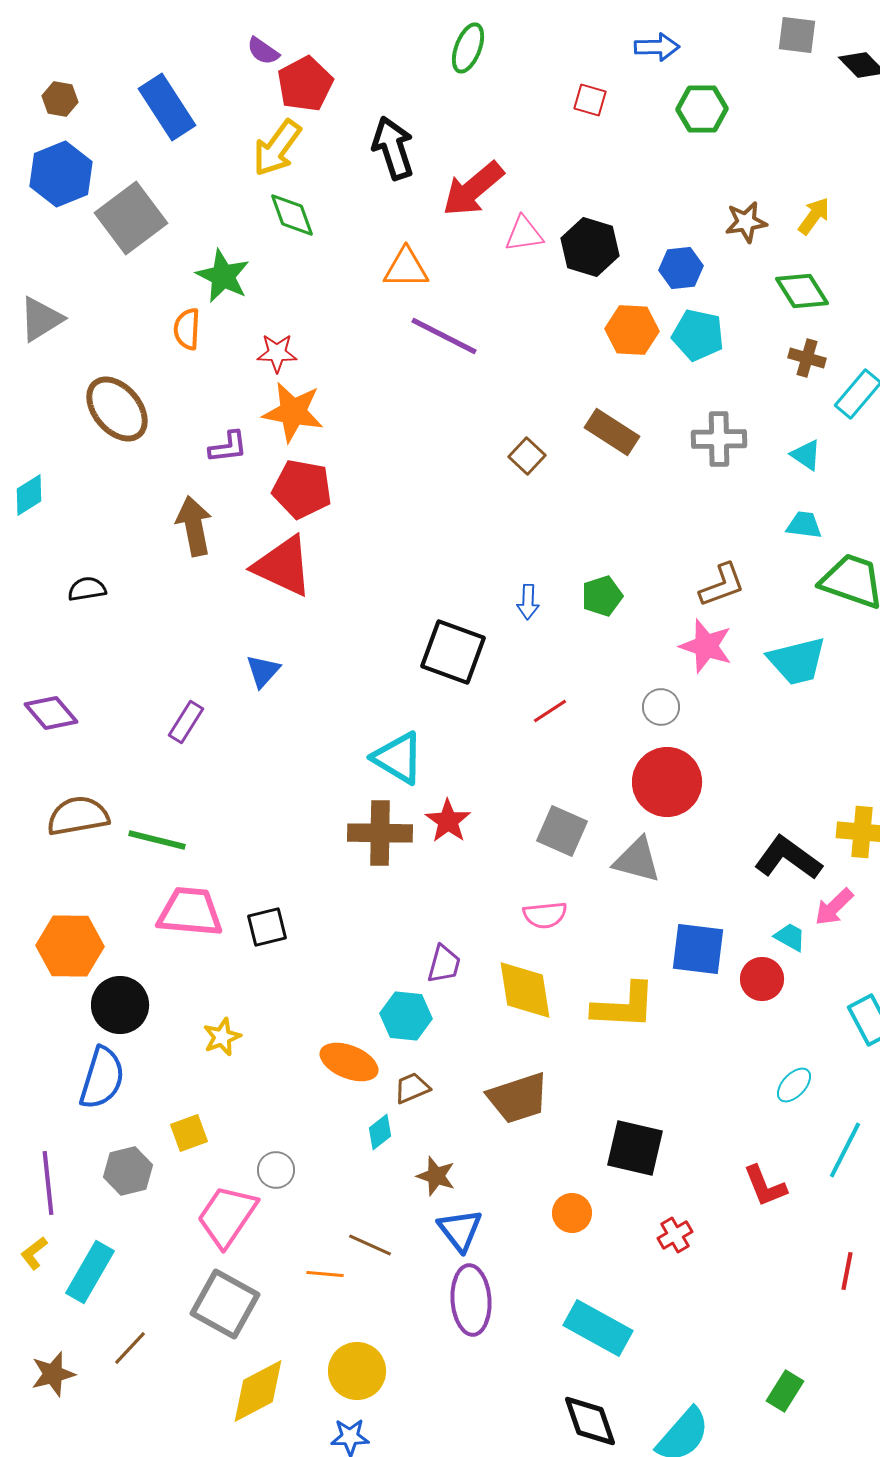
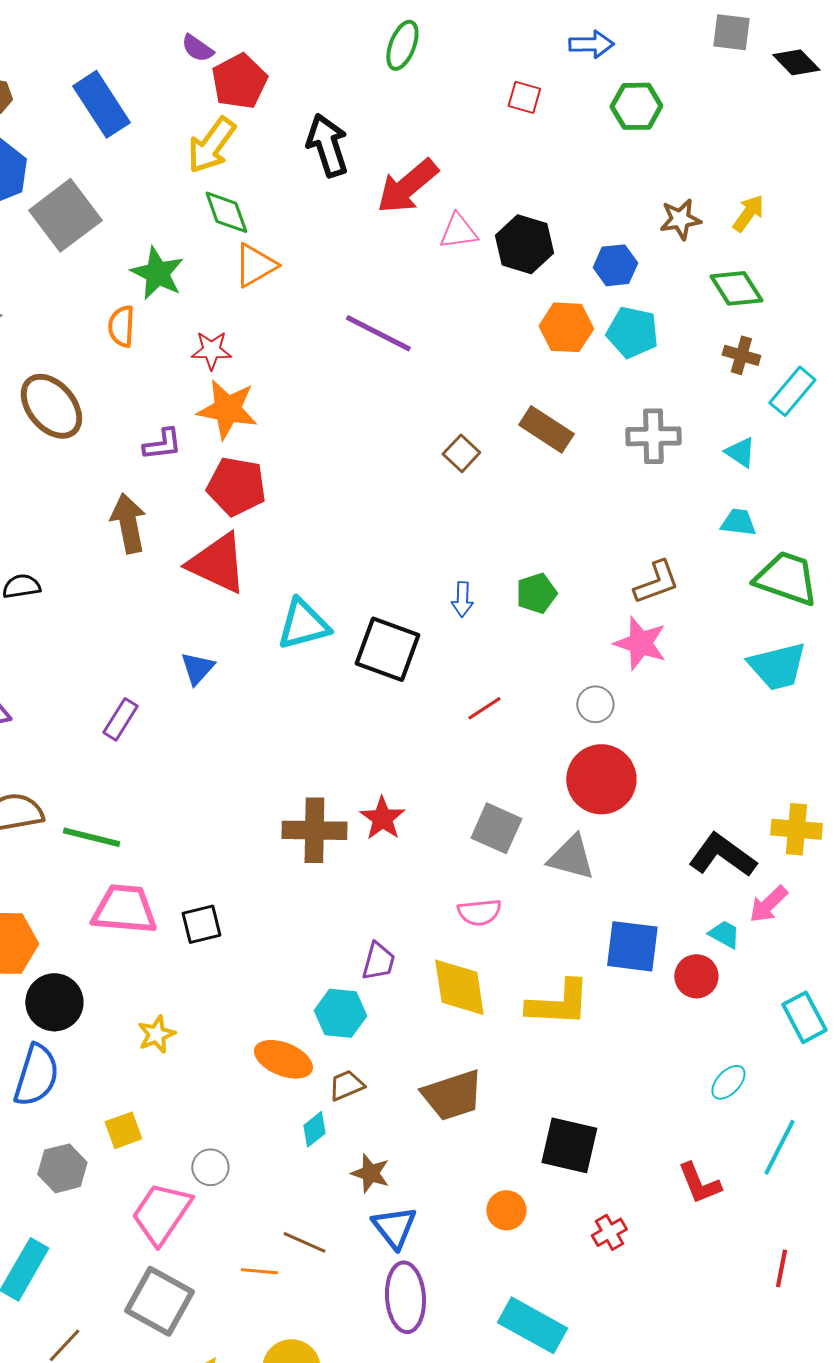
orange triangle: (406, 268) -> (255, 265), moved, turned -30
cyan trapezoid: (797, 661) -> (777, 666), moved
cyan triangle: (398, 758) -> (303, 624), moved, turned -46

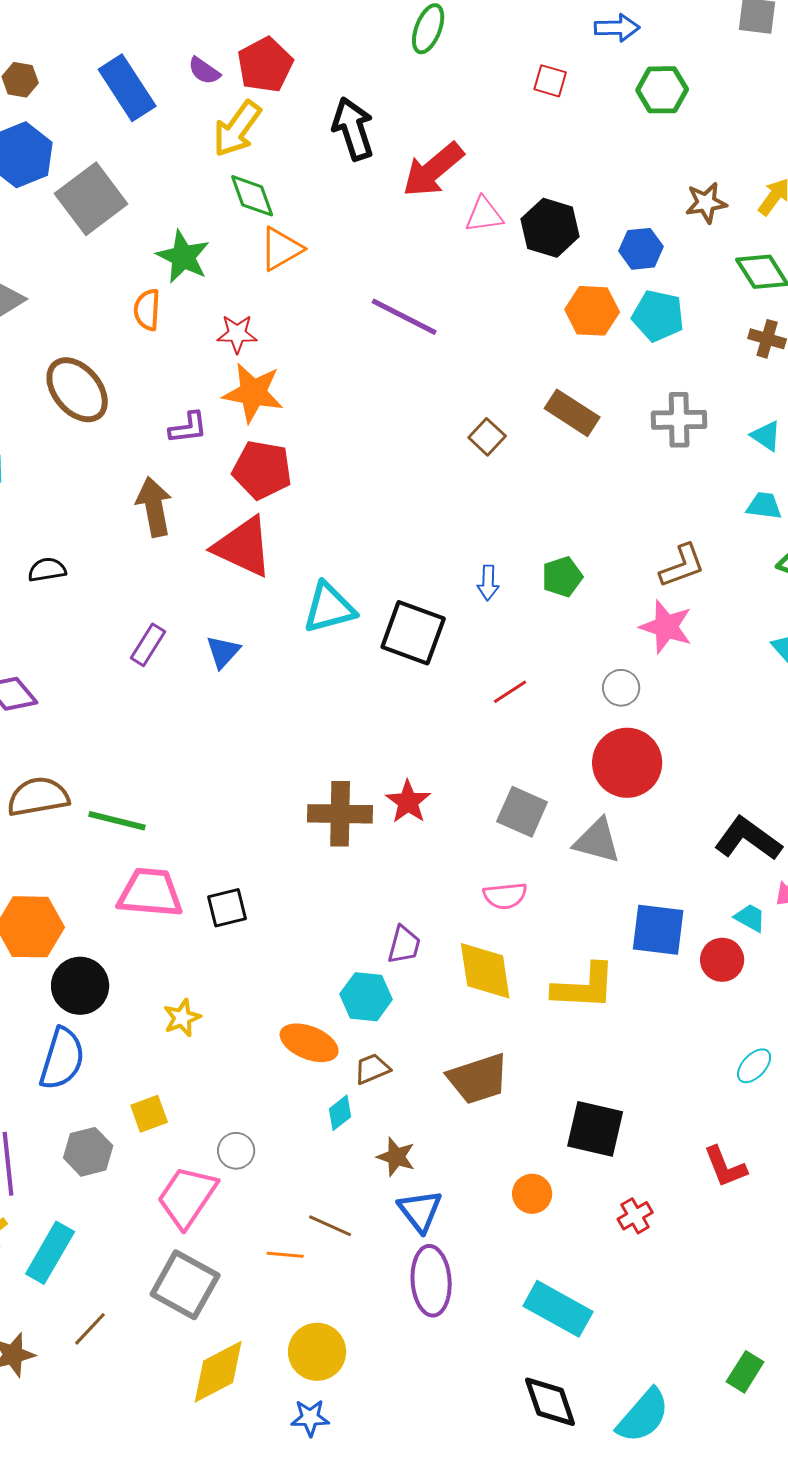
purple semicircle: (197, 48) -> (204, 71), moved
purple rectangle: (120, 719) -> (148, 645), moved

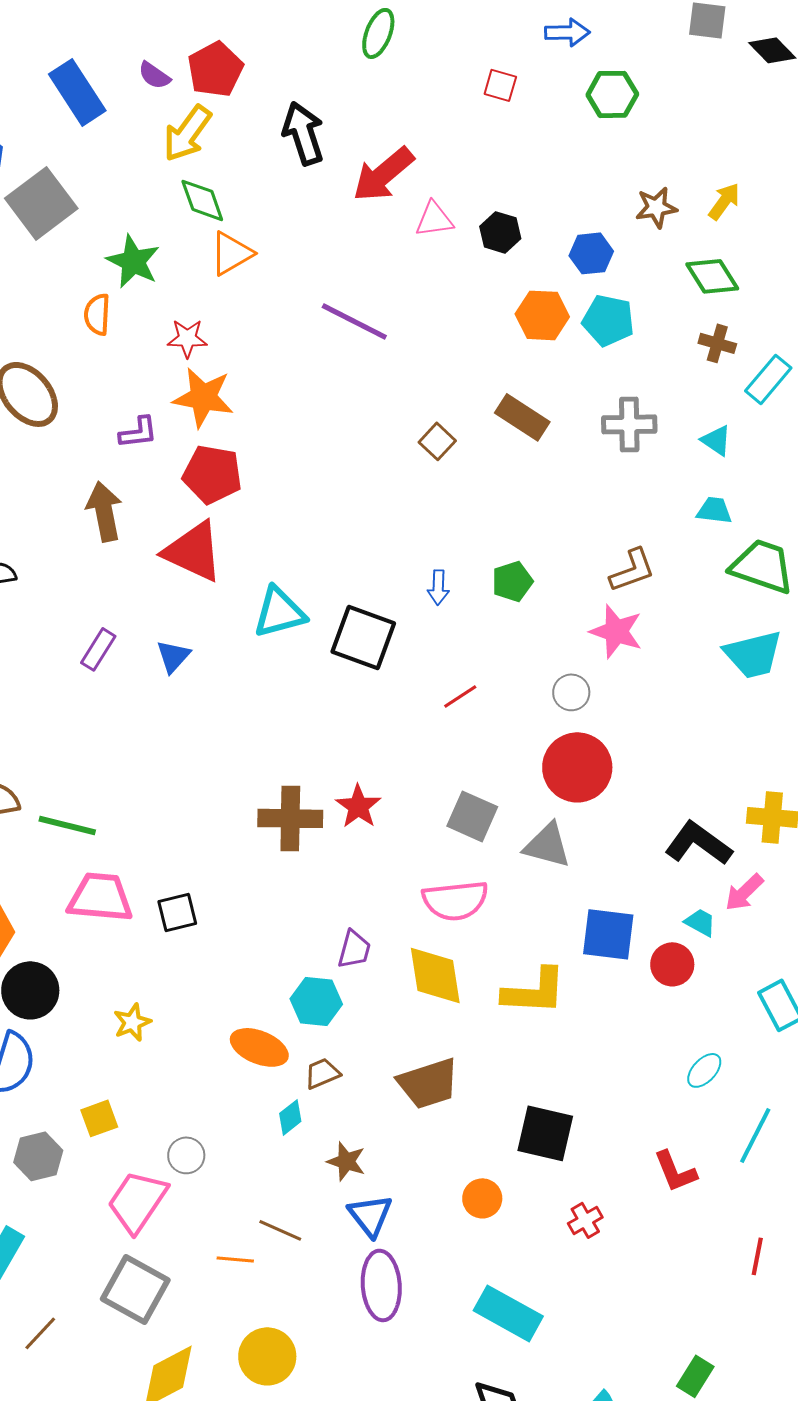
black hexagon: (550, 228) -> (500, 232), size x0.7
pink semicircle: (505, 896) -> (455, 900), size x1.5

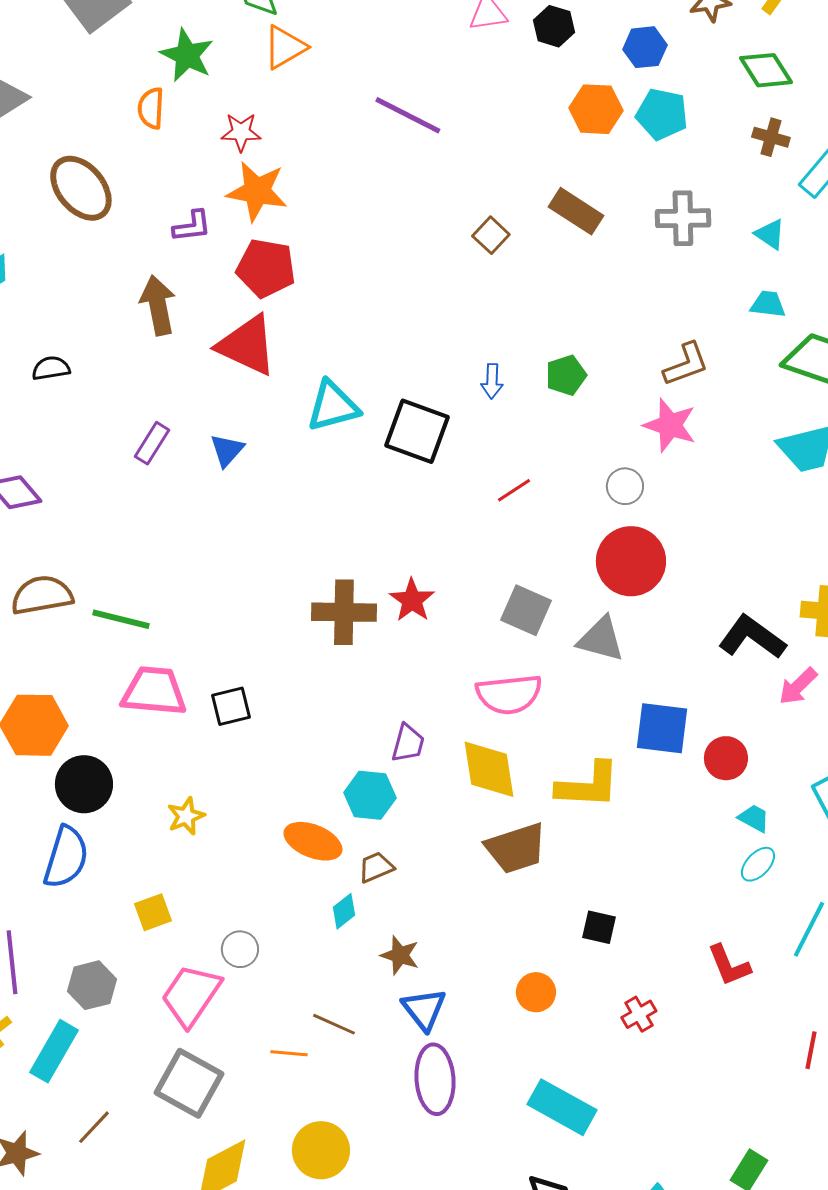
cyan trapezoid: (700, 922) -> (754, 818), moved
brown trapezoid: (428, 1083) -> (516, 848), moved
black square: (545, 1133) -> (599, 927), size x0.6
gray hexagon: (38, 1156) -> (92, 985), moved

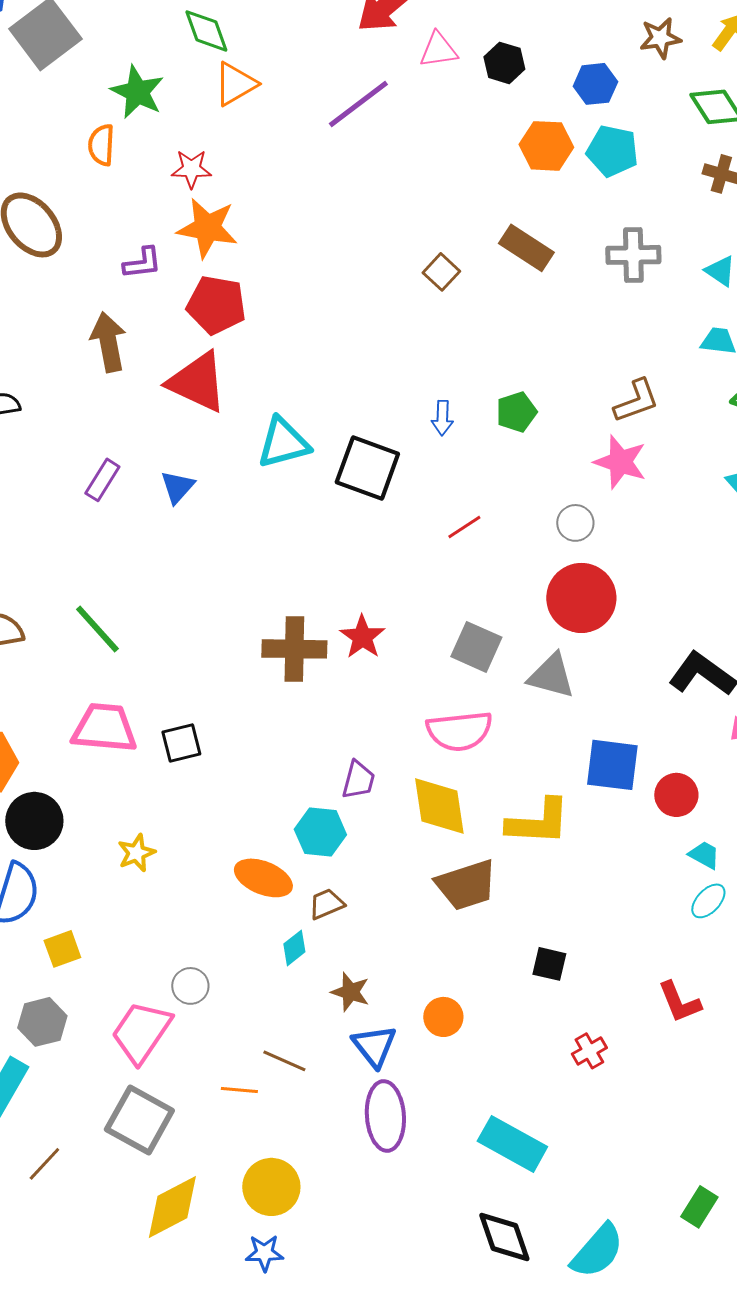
purple line: (408, 115) -> (358, 104), moved, turned -64
green line: (121, 619) -> (97, 629), moved, turned 34
yellow square: (153, 912) -> (62, 949), moved
orange circle: (536, 992) -> (443, 1017), moved

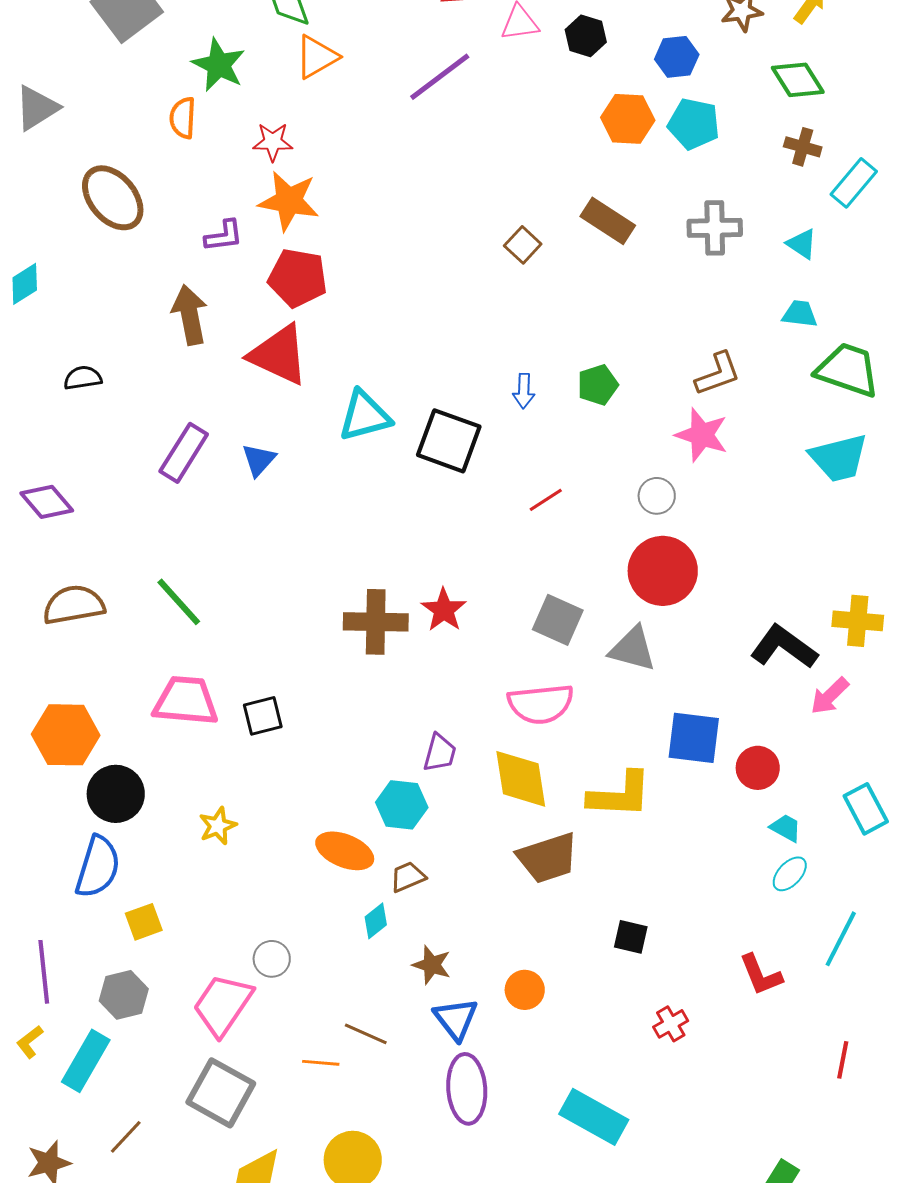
purple rectangle: (102, 480) -> (184, 453), size x1.4

